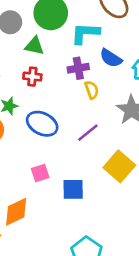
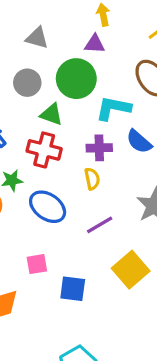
red cross: (32, 77) -> (44, 150), size x1.5
yellow semicircle: (92, 90) -> (92, 179), moved

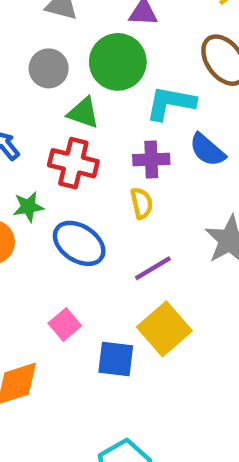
pink square: (37, 264) -> (65, 325), turned -30
yellow square: (131, 270) -> (164, 329), moved

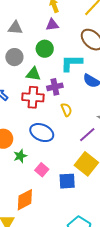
green circle: (118, 62) -> (45, 49), size x0.7
purple cross: (151, 159) -> (55, 87), moved
green star: (28, 207) -> (20, 156), moved
purple line: (153, 268) -> (87, 135), moved

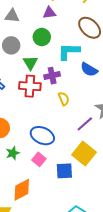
green triangle: (33, 74) -> (30, 63), turned 49
blue ellipse: (42, 133) -> (42, 136), moved
green star: (20, 156) -> (13, 153), moved

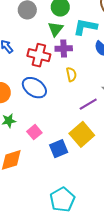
green triangle: (30, 63) -> (56, 29), moved
blue ellipse: (42, 136) -> (34, 88), moved
blue square: (64, 171) -> (59, 149), turned -30

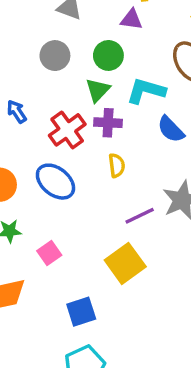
red cross: (39, 55) -> (67, 130), turned 35
blue square: (59, 149) -> (81, 312), moved

